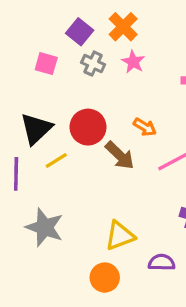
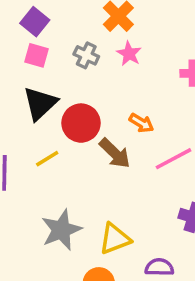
purple square: (80, 32) -> (35, 22), moved
black triangle: (36, 129) -> (40, 103), moved
gray star: (45, 227) -> (61, 230), moved, turned 30

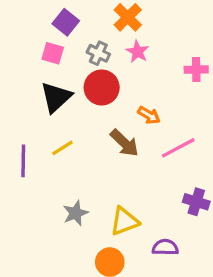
purple square: (35, 22) -> (66, 22), moved
red circle: (81, 123) -> (102, 87), moved
gray star: (61, 230) -> (76, 213), size x0.7

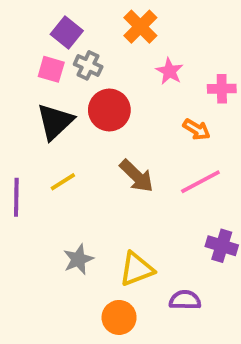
pink star: (137, 52) -> (169, 71), moved
gray cross: (98, 53) -> (88, 65), moved
orange arrow: (149, 115) -> (197, 129), moved

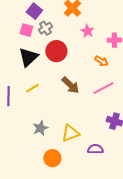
gray cross: (88, 65) -> (45, 28), turned 32
orange circle: (119, 317) -> (52, 158), moved

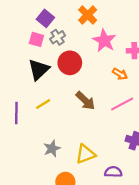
pink star: (87, 31) -> (104, 41), size x1.5

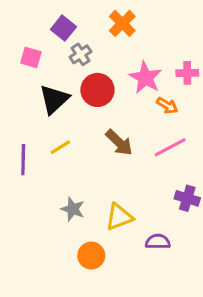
pink square: (36, 39) -> (31, 57), moved
pink star: (104, 41) -> (145, 78), moved
gray star: (52, 149) -> (73, 209), turned -30

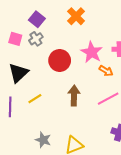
gray cross: (80, 54) -> (36, 39), moved
black triangle: (54, 99) -> (18, 73), moved
brown arrow: (119, 143) -> (74, 96), turned -132

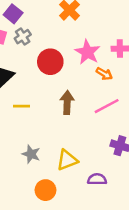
purple square: (37, 19) -> (13, 14), moved
yellow line: (35, 99) -> (22, 106), turned 32

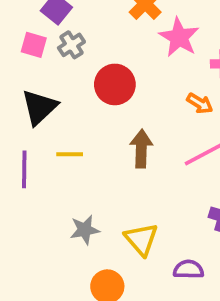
pink star: (87, 52) -> (179, 37), moved
gray star: (31, 154) -> (85, 230), turned -30
yellow triangle: (67, 160) -> (141, 239), turned -50

